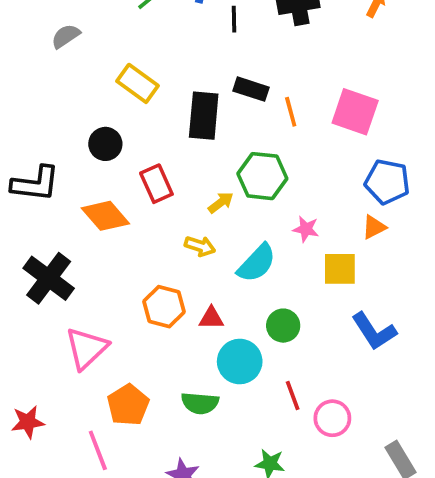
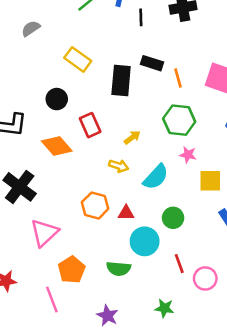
green hexagon: (262, 176) -> (179, 120), moved

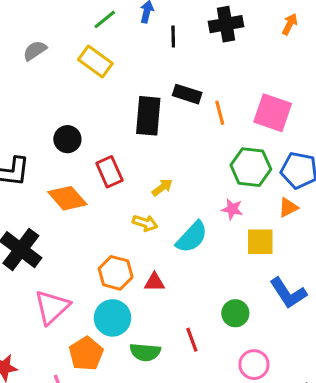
yellow rectangle: (78, 59) -> (95, 61), moved
green hexagon: (179, 120) -> (251, 167), moved
green circle: (173, 218) -> (235, 313), moved
cyan circle: (145, 241) -> (113, 318), moved
red line: (179, 264) -> (192, 340), moved

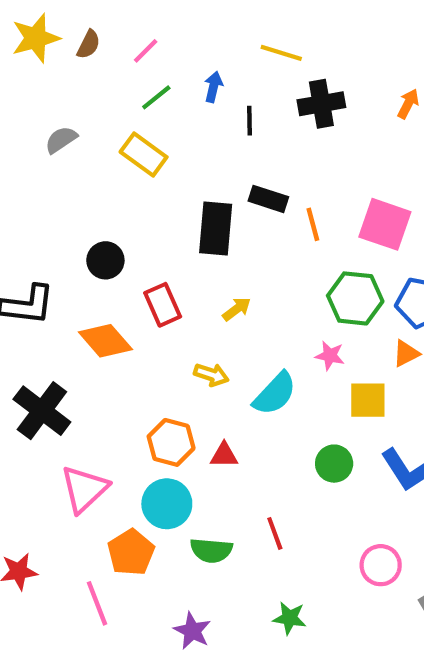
yellow arrow: (162, 187) -> (237, 309), moved
green circle: (235, 313) -> (334, 464), moved
pink circle: (254, 365) -> (381, 565), moved

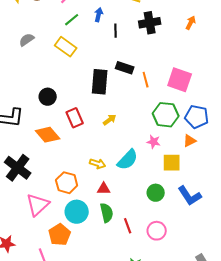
yellow arrow: (211, 375) -> (98, 164), moved
orange hexagon: (171, 442) -> (67, 183), moved
green semicircle: (211, 550) -> (107, 213), moved, turned -108
pink circle: (381, 565) -> (157, 231), moved

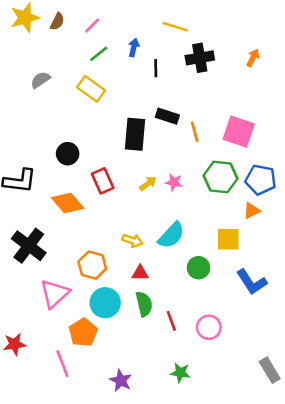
pink star: (154, 142) -> (174, 182), moved
green circle: (156, 193) -> (198, 268), moved

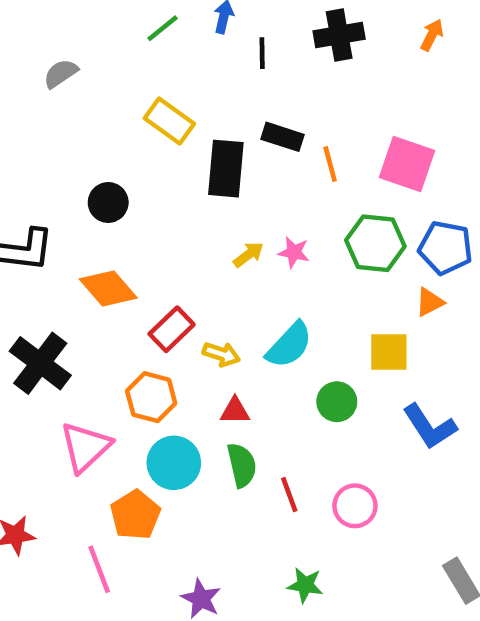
yellow rectangle: (91, 89) -> (169, 121), moved
red rectangle: (103, 181) -> (172, 329), moved, turned 70

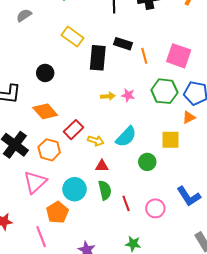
yellow arrow: (249, 255) -> (108, 96), turned 32
orange hexagon: (151, 397) -> (49, 150), moved
blue L-shape: (430, 427) -> (189, 196), moved

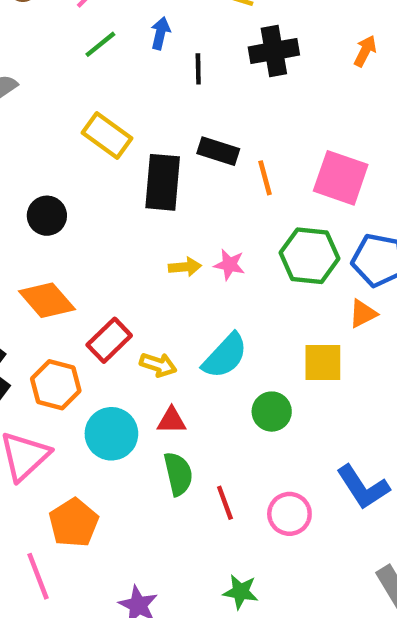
cyan circle: (74, 189) -> (111, 434), moved

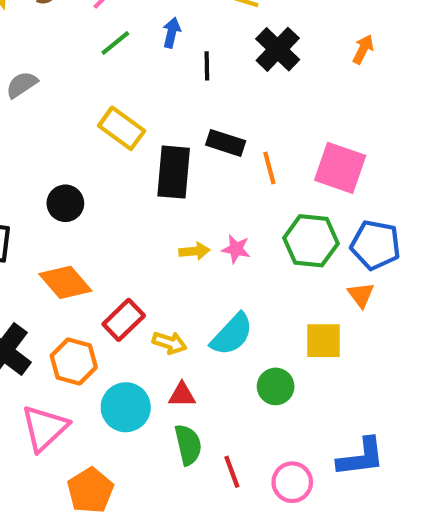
black cross: (274, 51) -> (278, 49), turned -36
orange triangle: (363, 314) -> (361, 295), turned -40
blue L-shape: (363, 487) -> (361, 457), turned -64

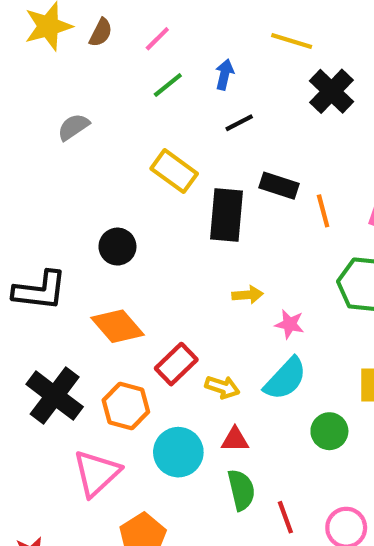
black line: (207, 66) -> (239, 123), moved, turned 64
pink star: (236, 249) -> (290, 324), moved

